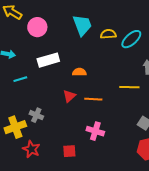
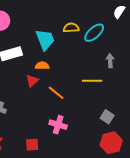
cyan trapezoid: (82, 25) -> (45, 40), moved
red triangle: (69, 96) -> (32, 81), moved
orange line: (93, 99) -> (56, 93), turned 36

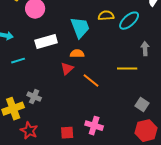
pink cross: (58, 125) -> (94, 126), moved

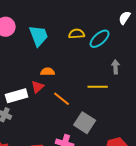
cyan trapezoid: (80, 28) -> (39, 36), moved
white rectangle: (46, 42) -> (17, 96), moved
gray square: (142, 105) -> (85, 123), moved, size x1.5

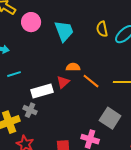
yellow semicircle: (77, 34) -> (102, 29), turned -98
orange line: (62, 99) -> (91, 81), moved

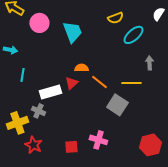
yellow semicircle: (102, 29) -> (115, 18), moved, turned -98
cyan line: (14, 74) -> (22, 75), turned -64
gray square: (110, 118) -> (117, 105), moved

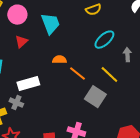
cyan ellipse: (133, 35) -> (104, 40), moved
red triangle: (71, 83) -> (21, 42), moved
yellow line: (131, 83) -> (109, 75), turned 42

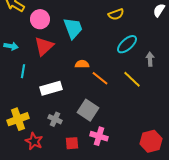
red triangle: (21, 42) -> (44, 46), size x1.5
gray square: (95, 97) -> (88, 110), moved
gray cross: (16, 103) -> (55, 119), moved

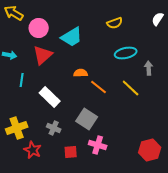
cyan trapezoid: (73, 28) -> (72, 37), turned 80
cyan ellipse: (127, 44) -> (126, 53), turned 30
white rectangle: (51, 88) -> (50, 97), turned 60

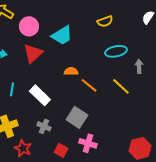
cyan line: (22, 80) -> (12, 89), moved
red square: (71, 152) -> (61, 150), turned 32

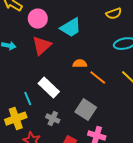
cyan line: (12, 89) -> (28, 99), moved, turned -32

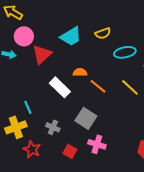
yellow semicircle: (114, 14) -> (103, 33), moved
pink circle: (38, 19) -> (24, 36), moved
white rectangle: (49, 88) -> (60, 87), moved

